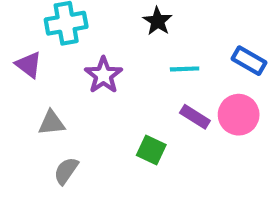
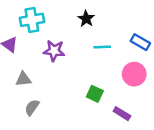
purple star: (103, 75) -> (54, 51), turned -30
purple rectangle: (195, 117) -> (122, 114), moved
green square: (151, 150) -> (95, 94), moved

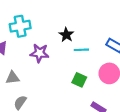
black star: (86, 19) -> (66, 35), moved
green square: (95, 94) -> (79, 80), moved

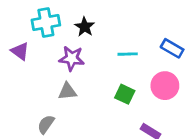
black star: (66, 35) -> (85, 27), moved
gray triangle: (13, 78) -> (67, 91), moved

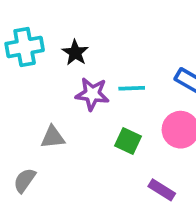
purple star: (72, 58) -> (92, 94), moved

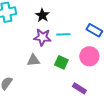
black star: (75, 53) -> (42, 15), moved
gray triangle: (53, 137) -> (33, 60), moved

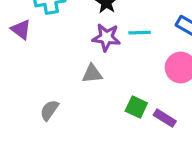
green square: (61, 62) -> (136, 107), moved

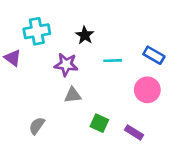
purple star: (106, 37) -> (66, 65), moved
green square: (136, 107) -> (99, 123), moved

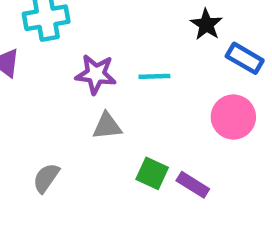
black star: (85, 35) -> (206, 24), moved
cyan line: (113, 61) -> (154, 76), moved
purple rectangle: (134, 132) -> (193, 185), moved

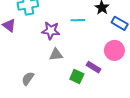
cyan line: (154, 76) -> (78, 20), moved
purple rectangle: (193, 185) -> (94, 67), moved

